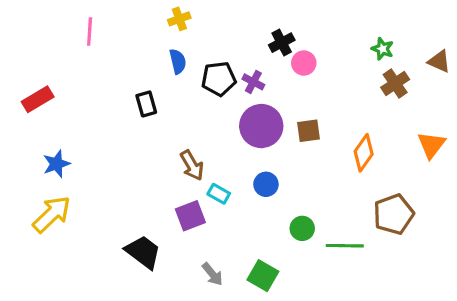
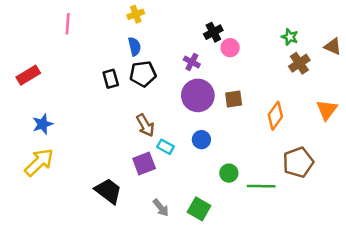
black pentagon: (219, 79) -> (143, 74), moved

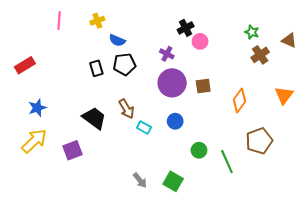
yellow cross: (136, 14) -> (97, 21), moved
blue semicircle: (135, 46) -> (117, 40), turned 126
purple square: (144, 163) -> (73, 150), moved
green line: (261, 186) -> (227, 162), turned 65
black trapezoid: (108, 191) -> (94, 118), moved

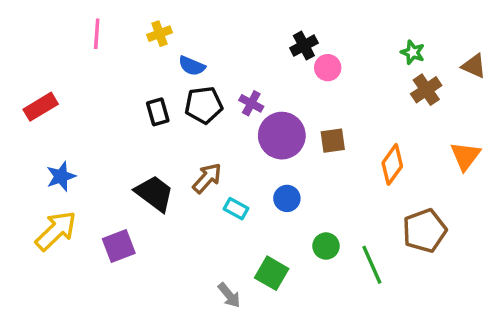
purple cross: (167, 54) -> (251, 103), moved
brown arrow: (126, 109) -> (207, 178), turned -108
green square: (173, 181) -> (272, 273), moved

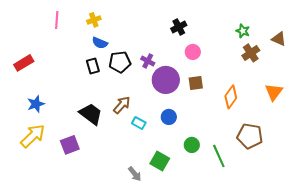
blue semicircle: (192, 66) -> (100, 43), moved
pink circle: (328, 68) -> (193, 52), moved
brown pentagon: (425, 231) -> (250, 136), turned 30

